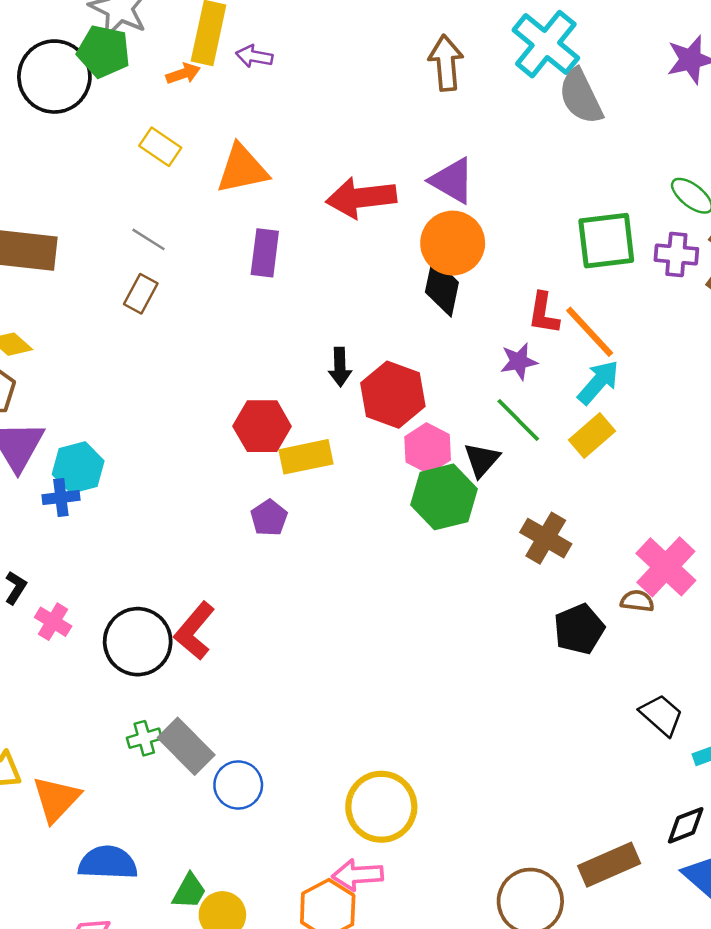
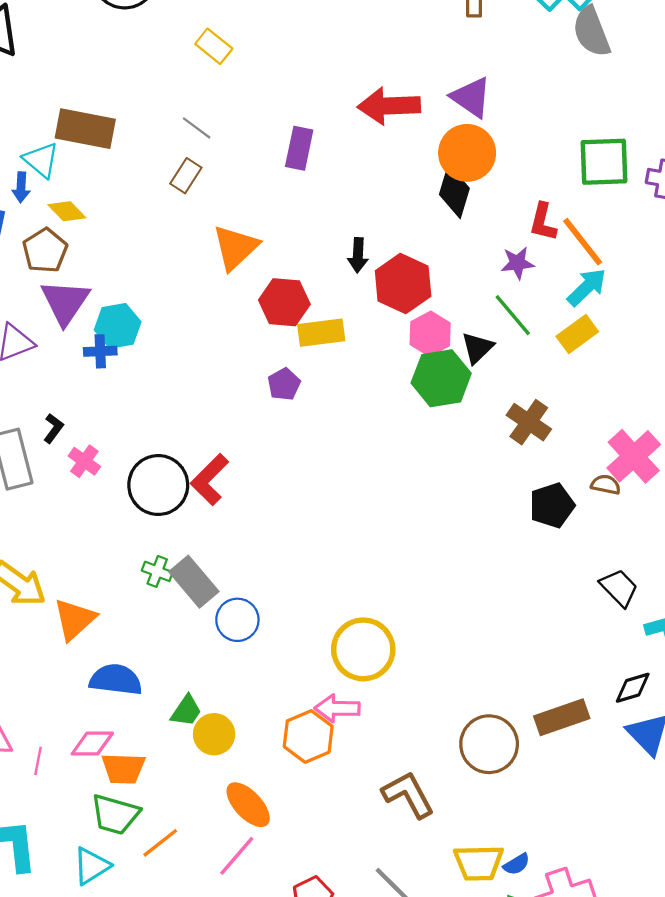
orange triangle: (242, 169) -> (235, 247), moved, turned -36
green cross: (144, 738) -> (157, 571), turned 32

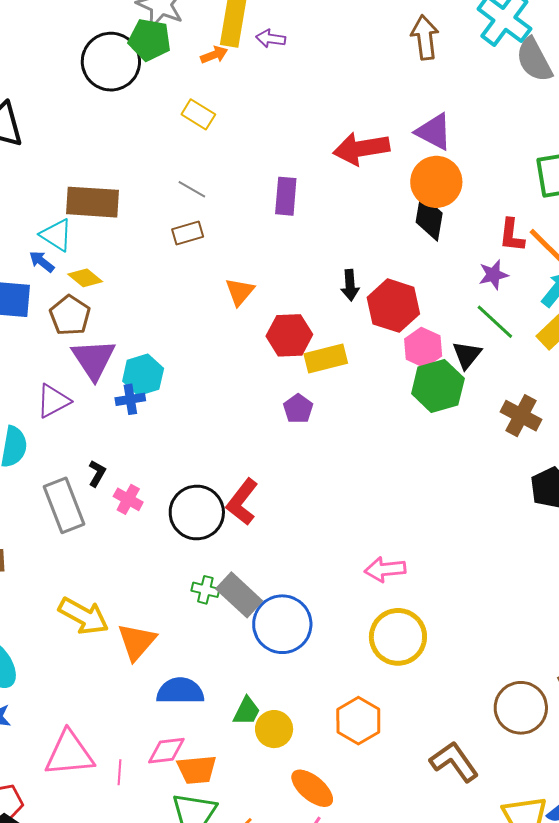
brown rectangle: (186, 176) -> (188, 233), turned 48
blue arrow: (21, 187) -> (42, 262), turned 132
orange triangle: (235, 247) -> (240, 292), size x0.7
blue circle: (237, 620) -> (282, 624), size x1.5
pink arrow: (337, 708) -> (385, 569), moved

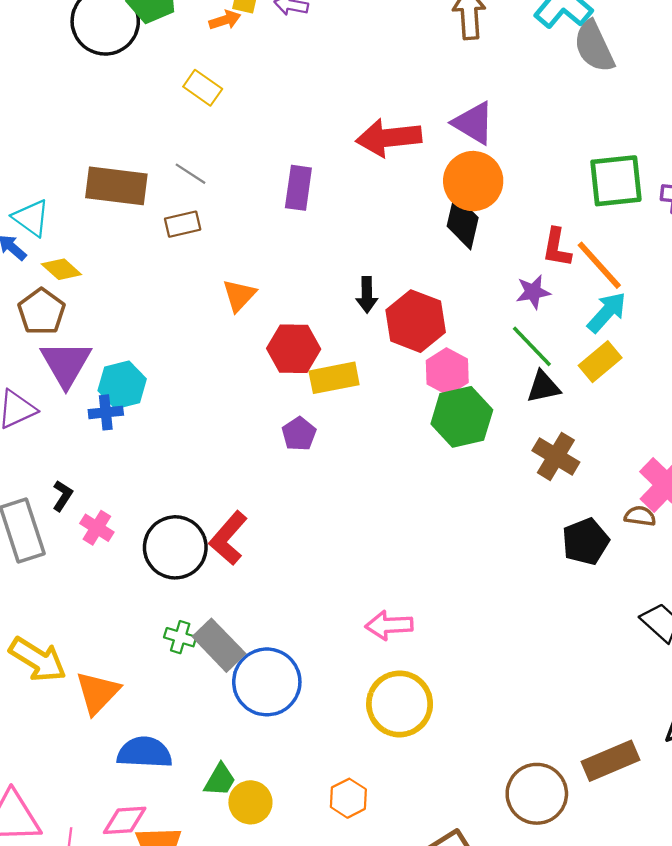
brown rectangle: (92, 202) -> (116, 186), moved
black triangle: (467, 355) -> (543, 387), moved, turned 36
orange hexagon: (358, 721) -> (348, 798), size x0.7

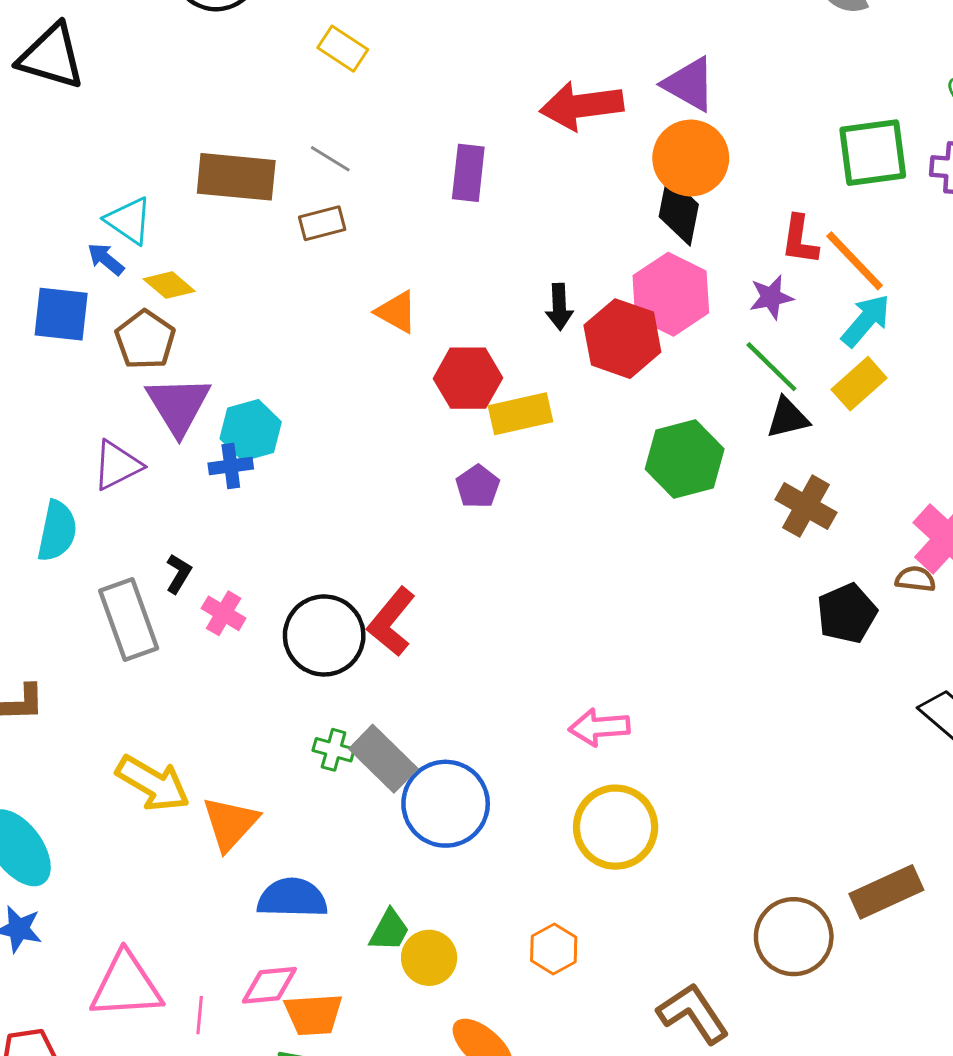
orange triangle: (239, 295) -> (397, 312), turned -42
pink hexagon: (447, 371) -> (671, 294), moved, size x1.4

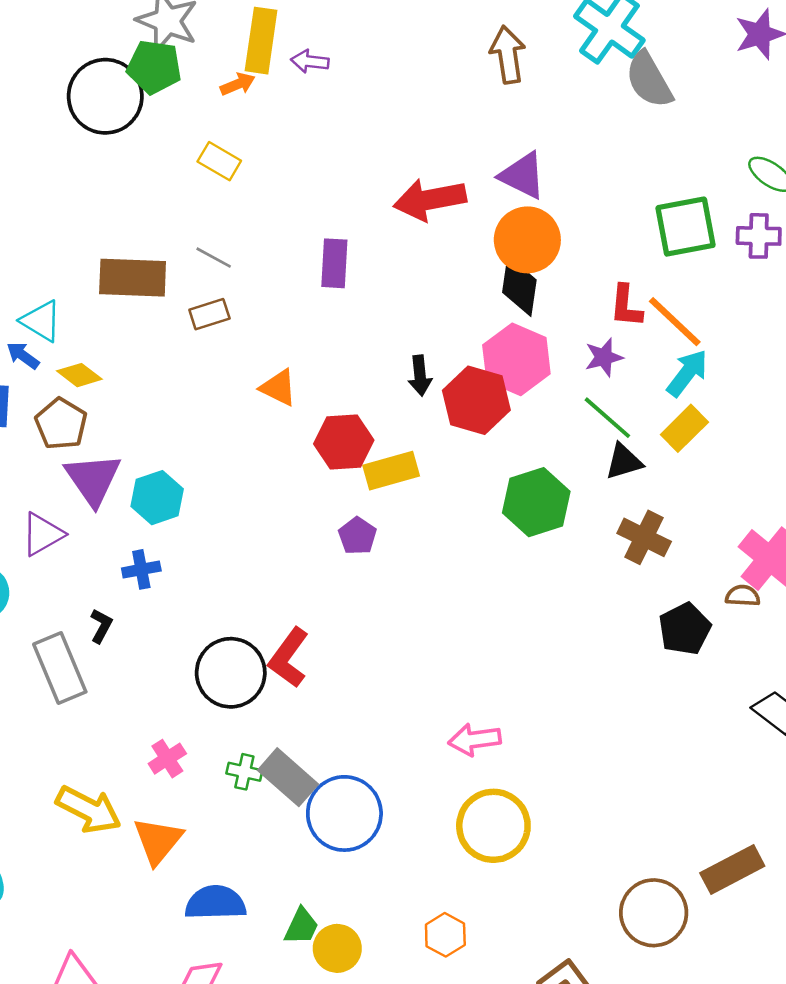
blue cross: (231, 466) -> (141, 569), moved
pink cross: (224, 613) -> (167, 759), moved, turned 30

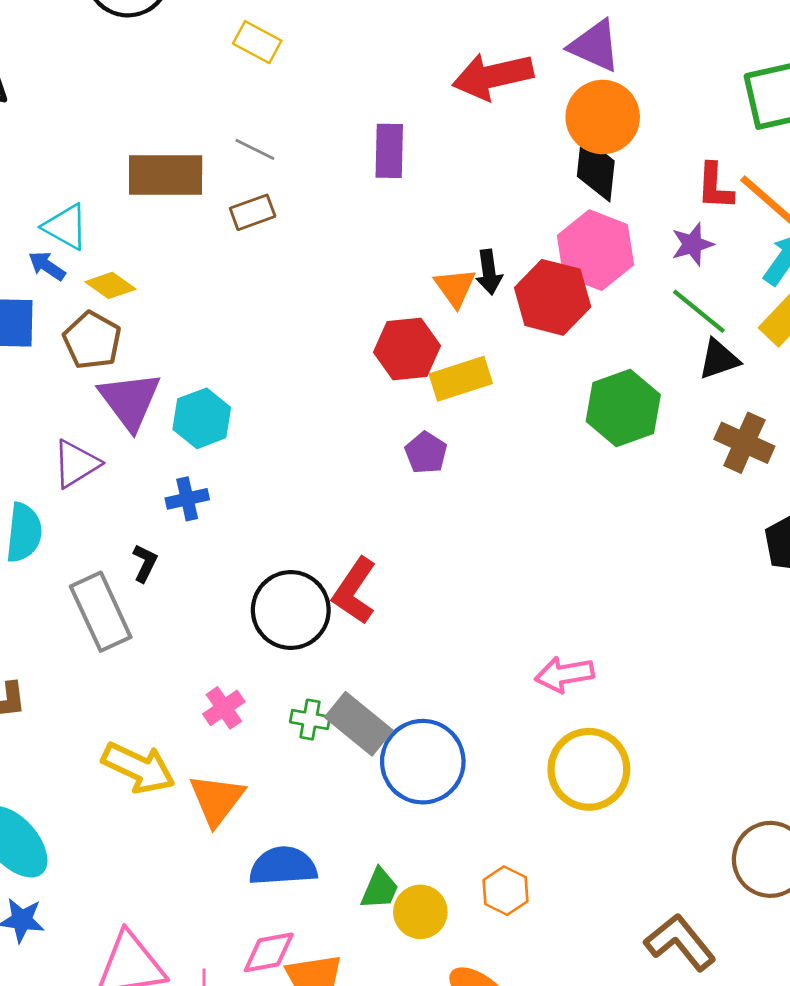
orange triangle: (278, 388) -> (455, 287), moved, turned 30
orange hexagon: (445, 935) -> (505, 891), moved

